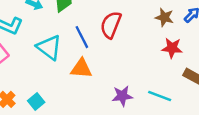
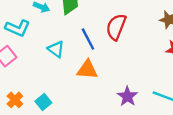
cyan triangle: (49, 47) -> (56, 49), size x0.7
purple star: (122, 96) -> (127, 96), turned -30

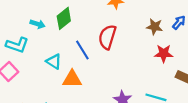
orange triangle: (87, 70) -> (72, 79), moved

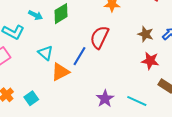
blue line: (82, 50) -> (79, 56), moved, turned 54
orange triangle: (72, 79) -> (60, 72), turned -36

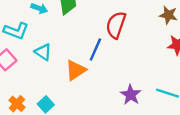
cyan triangle: (46, 53) -> (43, 52), moved

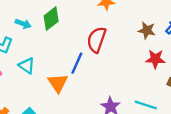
orange triangle: (76, 70) -> (58, 83), turned -30

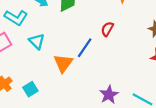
red semicircle: (97, 40) -> (107, 29), size x0.6

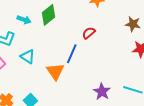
red semicircle: (107, 29) -> (89, 33), turned 32

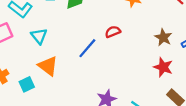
orange triangle: (55, 71) -> (48, 66), moved, turned -36

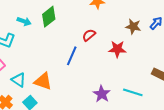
cyan triangle: (39, 36) -> (19, 80), moved
red star: (163, 67) -> (117, 49), moved

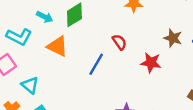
red semicircle: (89, 35) -> (119, 42), turned 88
orange triangle: (43, 81) -> (57, 46), moved

